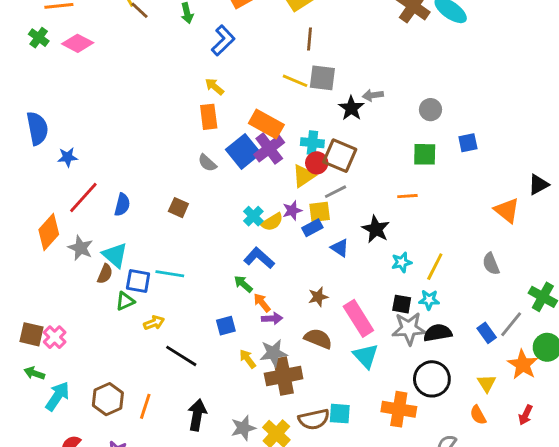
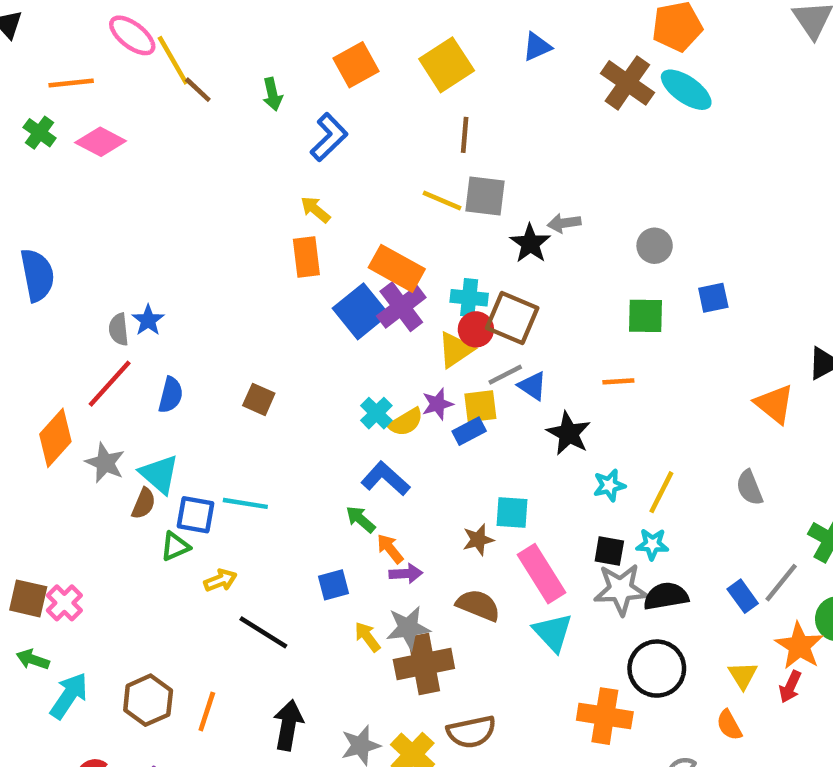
blue star: (68, 157) -> (148, 320), moved, turned -30
gray semicircle: (207, 163) -> (119, 329), moved, turned 42
blue triangle: (340, 248) -> (532, 386), moved
cyan square: (340, 414) -> (512, 513), moved
red arrow: (526, 415) -> (790, 687), moved

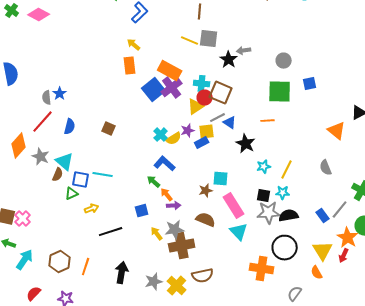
green square: (646, 316) -> (280, 92), size x1.4
black line: (263, 632) -> (111, 232), turned -50
yellow triangle: (743, 675) -> (323, 251), size x1.5

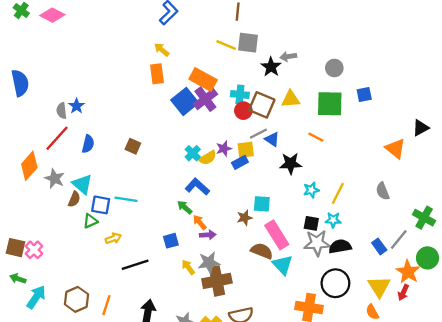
yellow triangle: (196, 107) -> (291, 99), moved, turned 30
orange line: (268, 121) -> (316, 137), turned 32
black star: (246, 144) -> (291, 164), turned -30
brown semicircle: (206, 220) -> (262, 251), moved

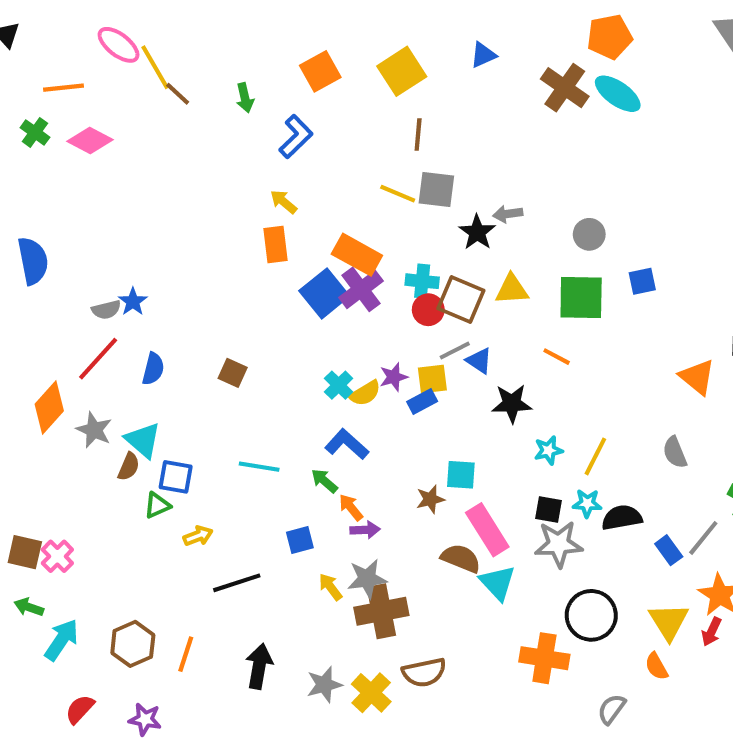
gray semicircle: (62, 111) -> (106, 310), turned -98
cyan line: (126, 199) -> (259, 467), moved
black semicircle: (340, 246) -> (622, 518), moved

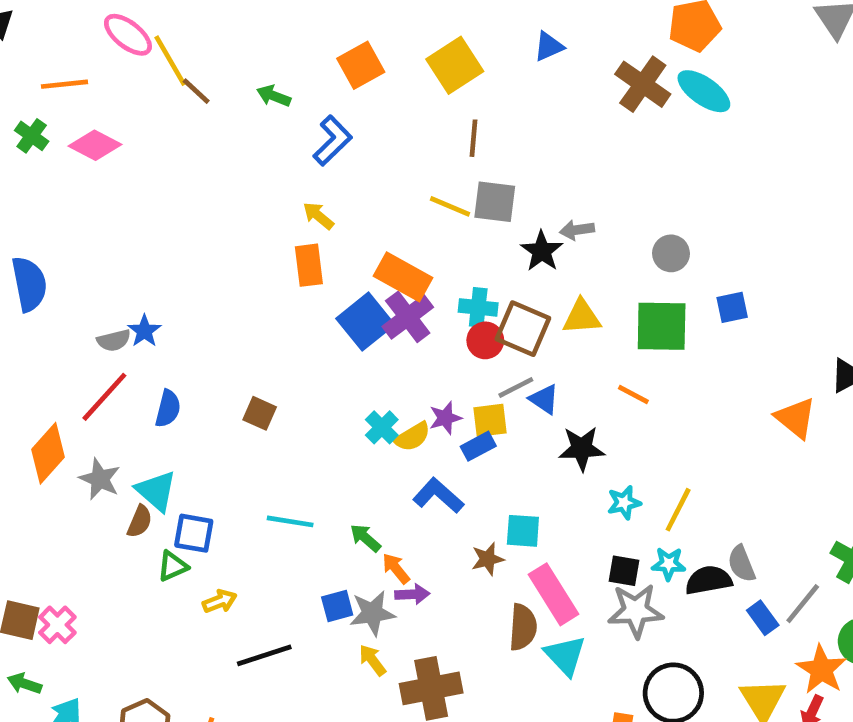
green arrow: (245, 98) -> (274, 96), turned 124
blue L-shape: (347, 444) -> (438, 496), moved
gray semicircle: (675, 452) -> (742, 564), moved
brown semicircle: (461, 558) -> (523, 627), turned 72
gray star: (367, 579) -> (372, 613), moved

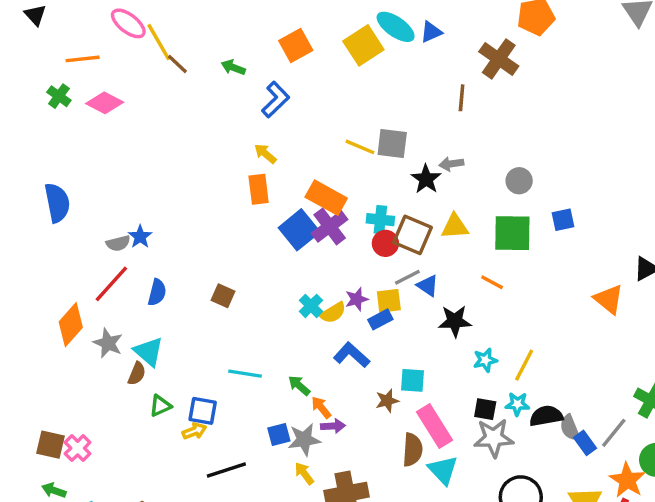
cyan ellipse: (704, 91) -> (396, 27), moved
brown line: (474, 138) -> (462, 98), moved
blue square: (194, 533) -> (203, 411), moved
gray semicircle: (742, 564) -> (570, 428), moved

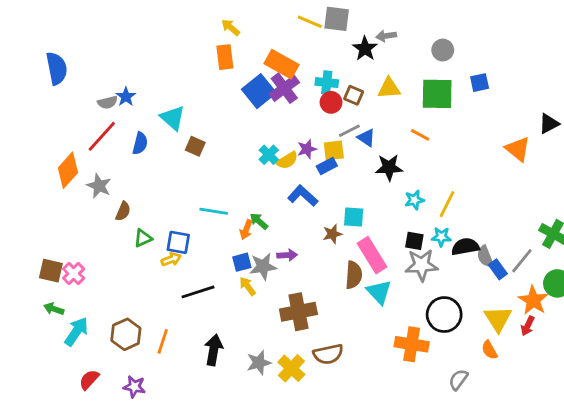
brown square: (412, 235) -> (354, 95), size x0.6
cyan triangle: (149, 352) -> (173, 118), moved
orange arrow: (321, 407) -> (246, 230), moved, turned -120
yellow arrow: (304, 473) -> (248, 286), moved

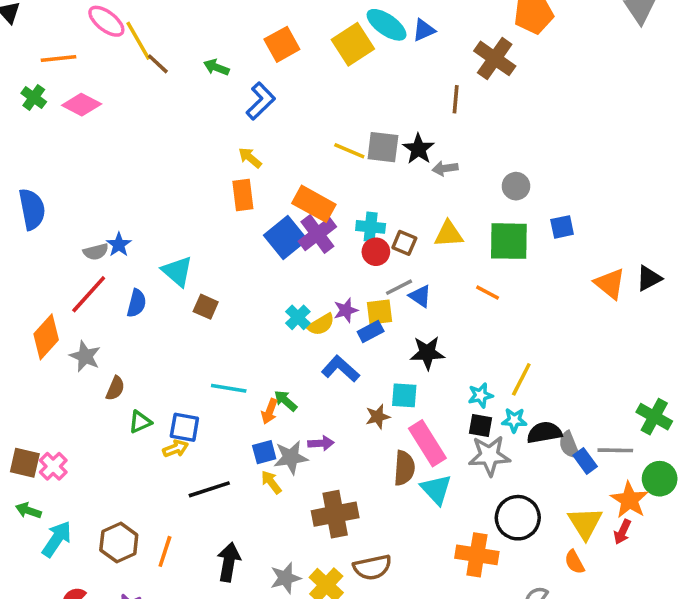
black star: (365, 49) -> (418, 149), moved
orange triangle: (518, 149) -> (610, 284), moved
black star: (389, 167) -> (427, 353), moved
cyan star: (414, 200) -> (481, 395), moved
gray line: (522, 261) -> (615, 450), turned 52

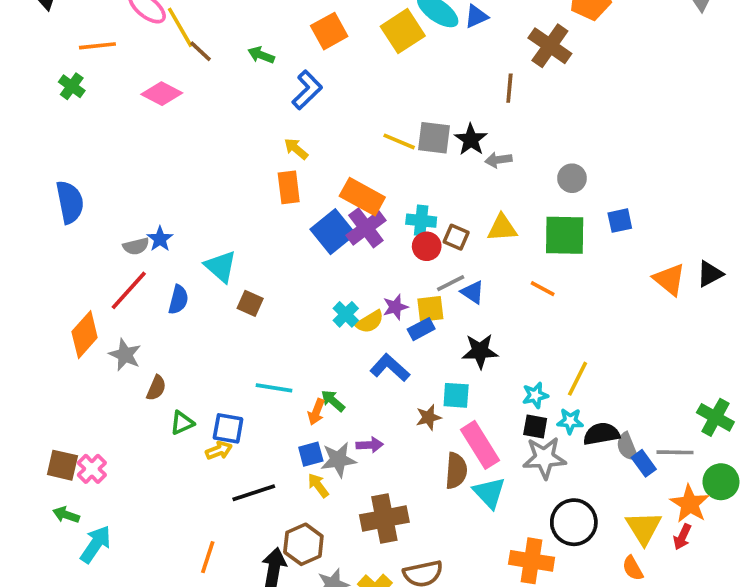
pink diamond: (82, 105) -> (162, 94), moved
brown hexagon: (119, 543) -> (303, 544), moved

